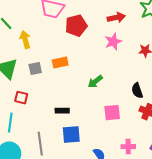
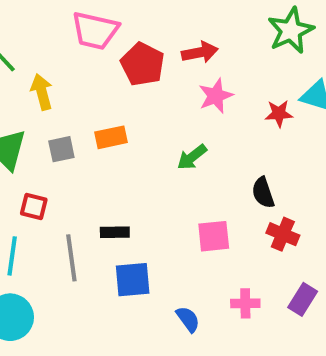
red arrow: (116, 18) -> (200, 52), moved
red pentagon: (76, 26) -> (143, 64), turned -30
green arrow: (95, 82) -> (192, 157), moved
gray line: (40, 144) -> (71, 258), moved

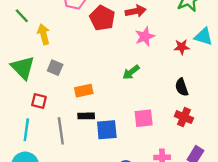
orange rectangle: (111, 137) -> (84, 91), moved
gray square: (61, 149) -> (55, 68), turned 35
black semicircle: (263, 193) -> (182, 87), moved
blue square: (133, 280) -> (107, 130), moved

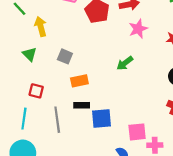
green triangle: (23, 68) -> (29, 54), moved, size x0.6
gray square: (55, 68) -> (65, 56), moved
pink square: (144, 118) -> (137, 132), moved

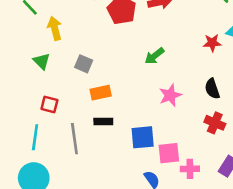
pink star: (138, 29) -> (170, 95), moved
green arrow: (125, 63) -> (154, 56), moved
blue square: (102, 119) -> (143, 137), moved

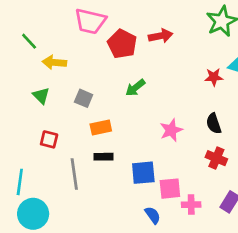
yellow arrow: (55, 28) -> (54, 62), turned -70
green arrow: (154, 56) -> (135, 88), moved
cyan line: (35, 137) -> (20, 182), moved

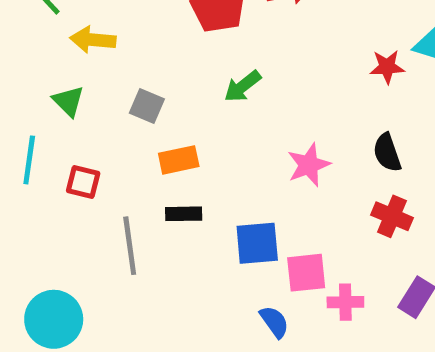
cyan line: (20, 182) -> (29, 160), moved

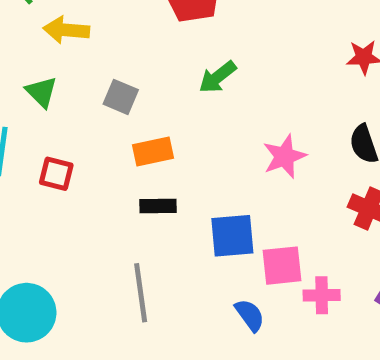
gray line: (130, 246) -> (141, 293), moved

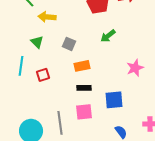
red square: (56, 174) -> (43, 75), turned -32
pink square: (282, 266) -> (84, 112), moved
gray line: (141, 293) -> (60, 123), moved

